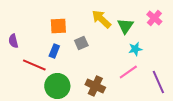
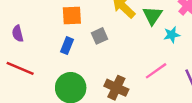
cyan star: (135, 49) -> (172, 35), moved
red line: (34, 65) -> (20, 68), moved

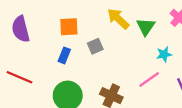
purple semicircle: (18, 34) -> (21, 29), moved, size x1.6
cyan star: (172, 35) -> (164, 54), moved

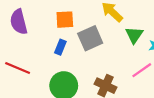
green triangle: (146, 27) -> (134, 35), moved
gray square: (95, 46) -> (90, 38), size x1.6

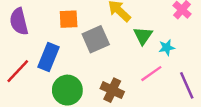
blue rectangle: (60, 47) -> (48, 57), moved, size x1.6
red line: (18, 68) -> (18, 71), turned -70

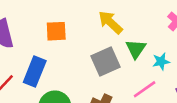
gray square: (96, 39) -> (105, 61), moved

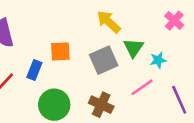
orange square: (56, 31) -> (60, 51), moved
blue rectangle: (35, 72) -> (34, 70), size x0.7

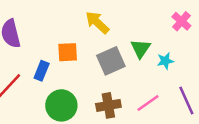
yellow arrow: (109, 22) -> (97, 23), moved
pink line: (142, 87) -> (148, 103), moved
brown cross: (101, 105) -> (108, 105), turned -35

